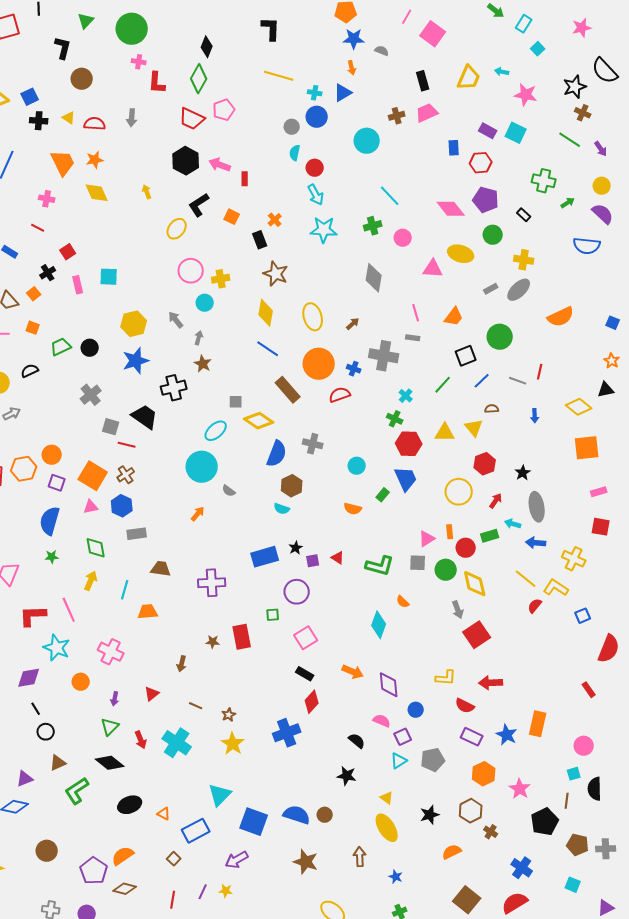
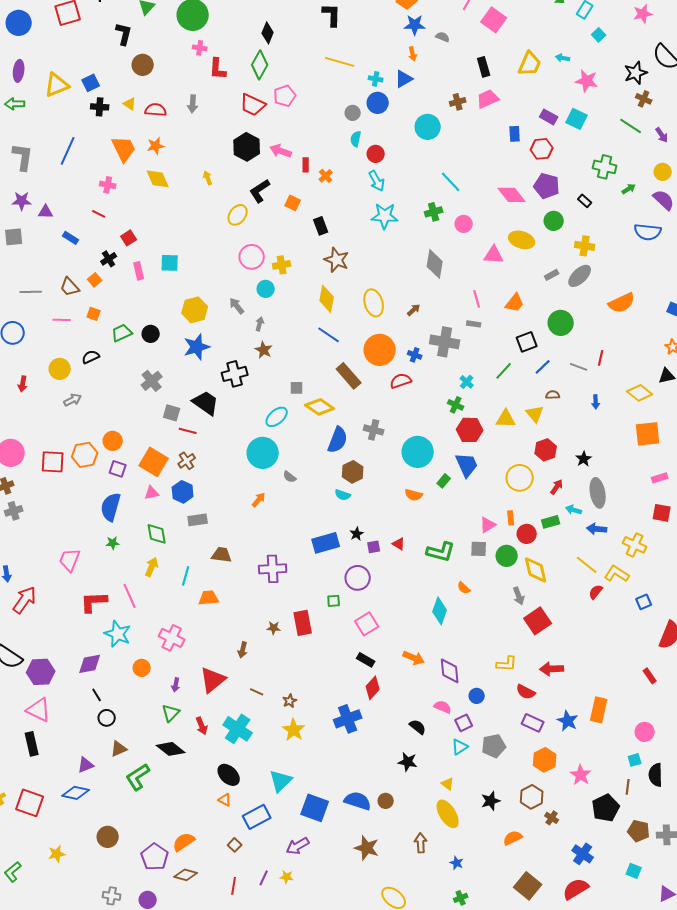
orange cross: (275, 220) -> (326, 176), moved
cyan circle: (357, 466) -> (418, 452), size x1.8
red triangle: (152, 694) -> (213, 680), size x1.8
black ellipse: (130, 805) -> (229, 775), moved, turned 65

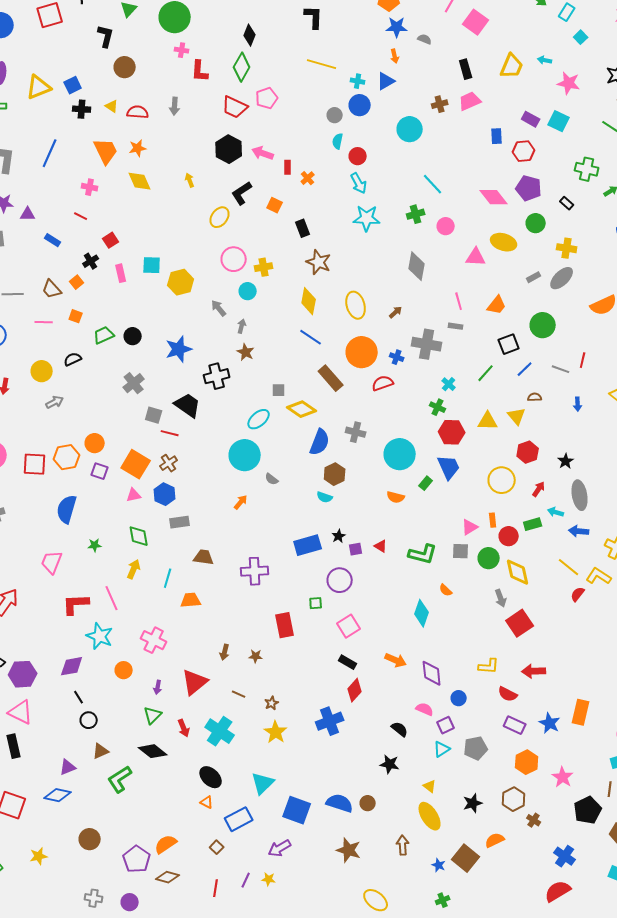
yellow hexagon: (195, 310) -> (181, 282), moved
blue semicircle: (111, 507) -> (67, 509), moved
brown star: (274, 628) -> (256, 656), moved
brown square: (528, 886) -> (466, 858), moved

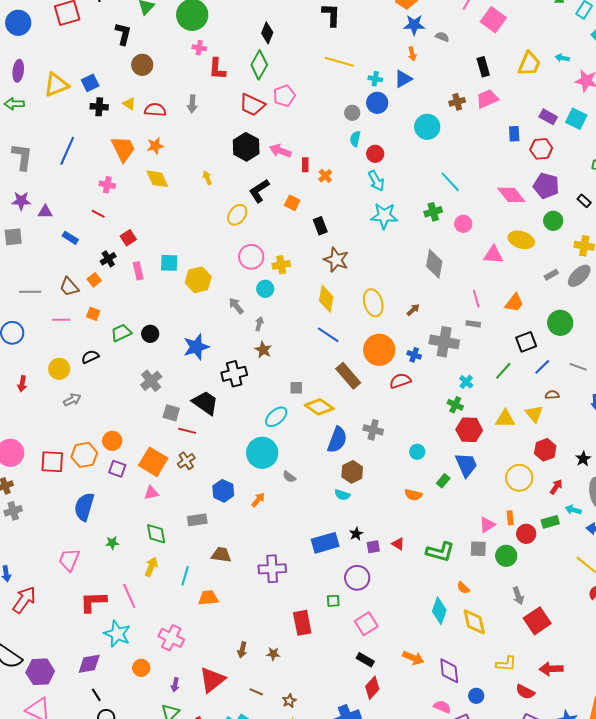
cyan circle: (400, 454) -> (417, 452), size x0.5
blue hexagon: (165, 494) -> (223, 491), moved
yellow diamond: (518, 572) -> (474, 622), moved

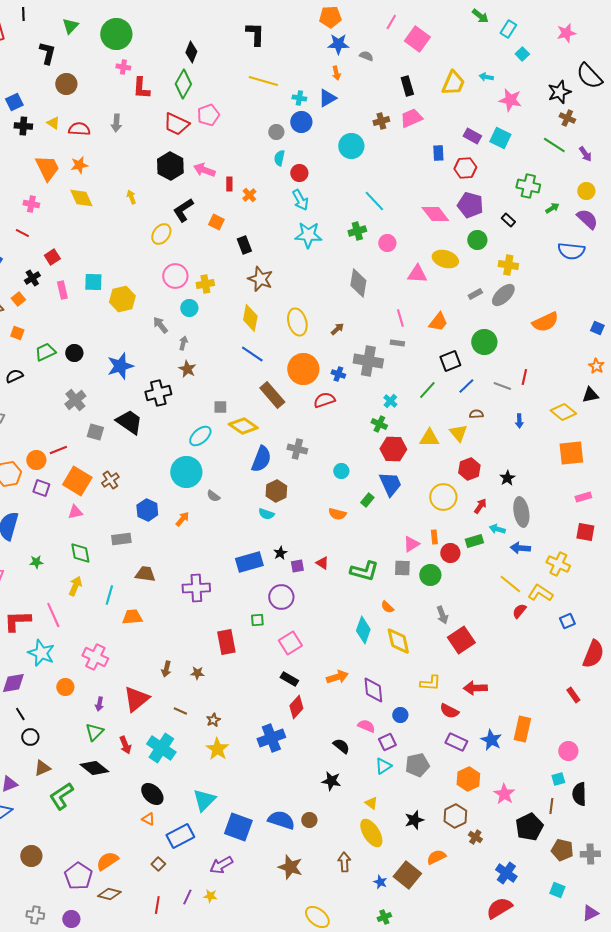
red line: (187, 431) -> (58, 450), moved, turned -36
orange arrow: (413, 658) -> (337, 677), turned -40

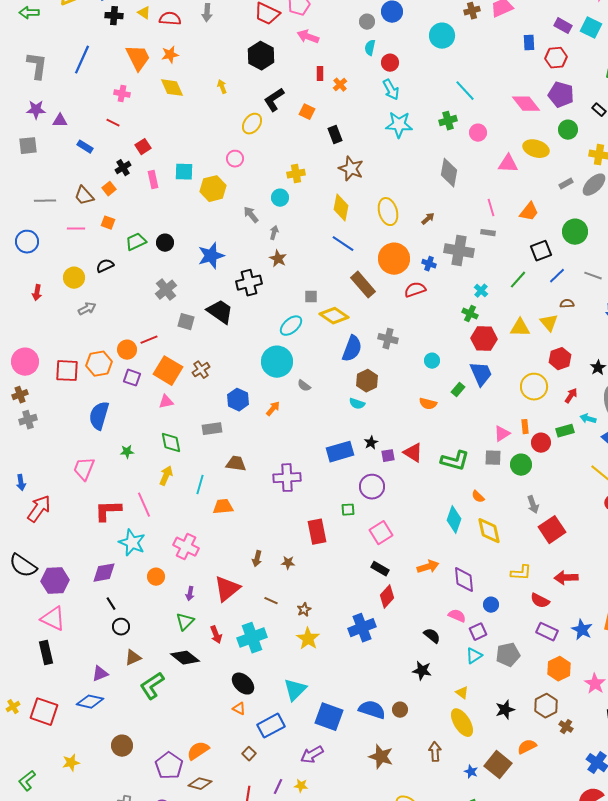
pink arrow: (204, 170) -> (308, 37), moved
pink circle: (175, 276) -> (235, 159), moved, size x0.7
red triangle: (322, 563) -> (413, 453), size x1.5
cyan cross: (161, 748) -> (252, 638), turned 36

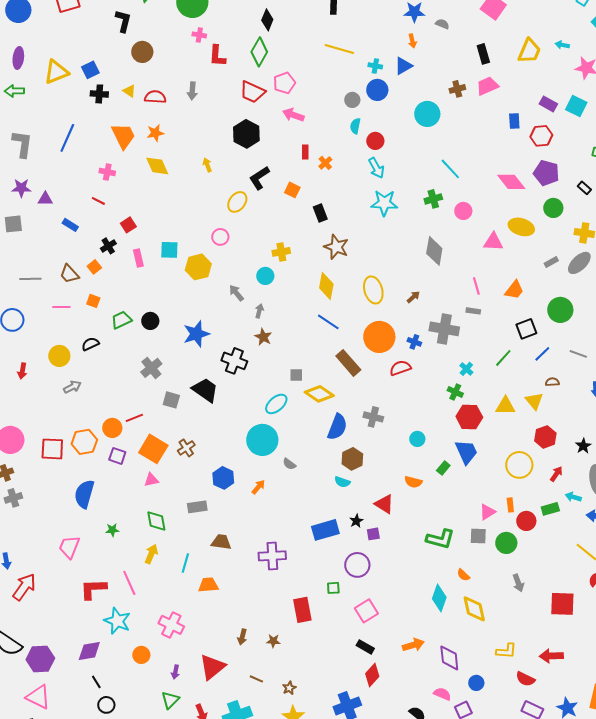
black cross: (249, 283) -> (234, 361), turned 35
red triangle: (413, 453) -> (384, 504), moved
red square: (552, 530) -> (562, 604), moved, turned 36

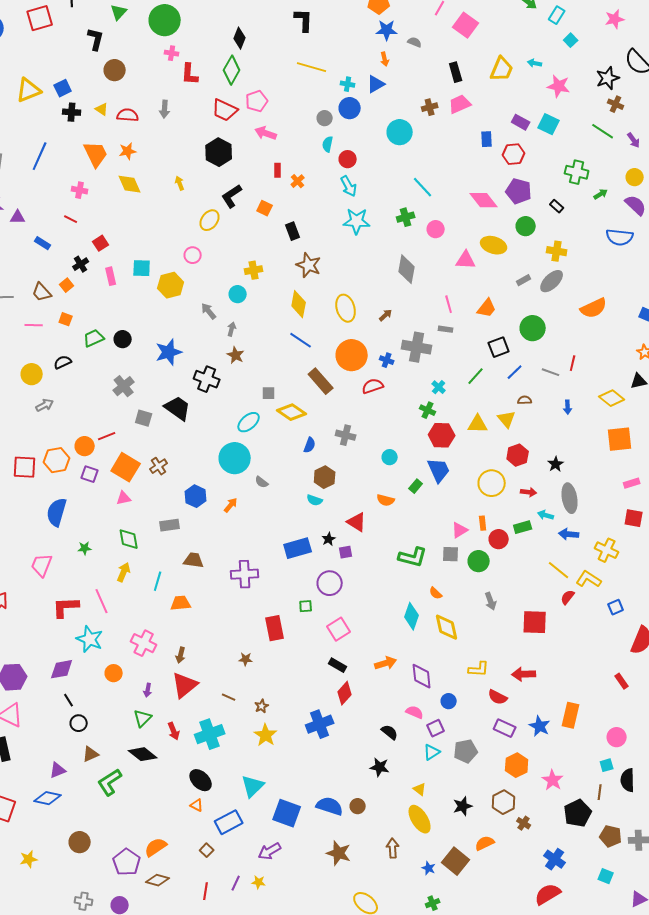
blue semicircle: (337, 427) -> (310, 445), size x0.6
red arrow: (556, 474) -> (529, 492), turned 63
brown arrow: (242, 637) -> (181, 655), moved

